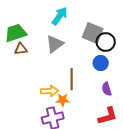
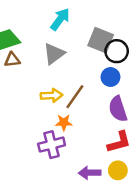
brown line: (72, 79) -> (75, 97), turned 35
purple semicircle: (107, 89) -> (118, 109), size x1.5
yellow arrow: (50, 91) -> (52, 95), moved

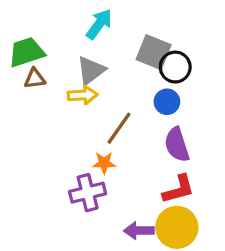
yellow arrow: (52, 95) -> (83, 95), moved
yellow circle: (118, 170) -> (177, 227), size x1.6

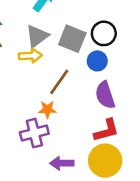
gray square: (154, 52) -> (72, 39), moved
purple arrow: (139, 231) -> (62, 163), moved

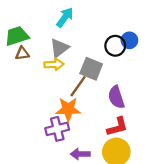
gray square: (72, 39) -> (91, 69), moved
blue circle: (97, 61) -> (129, 40), moved
orange star: (47, 109) -> (68, 109), size x1.6

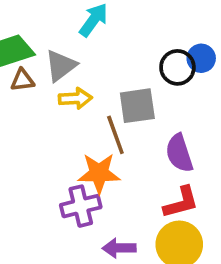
gray triangle: (59, 48) -> (61, 66), moved
gray square: (91, 69) -> (137, 106), turned -30
brown line: (78, 86) -> (115, 135), turned -55

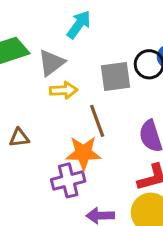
brown triangle: (22, 80) -> (19, 138), moved
gray square: (137, 106) -> (116, 76), moved

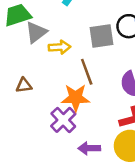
gray triangle: (51, 63) -> (36, 32), moved
purple cross: (68, 180) -> (63, 120), turned -30

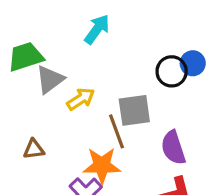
gray square: (102, 36) -> (134, 110), moved
yellow arrow: (60, 47) -> (81, 99), turned -30

